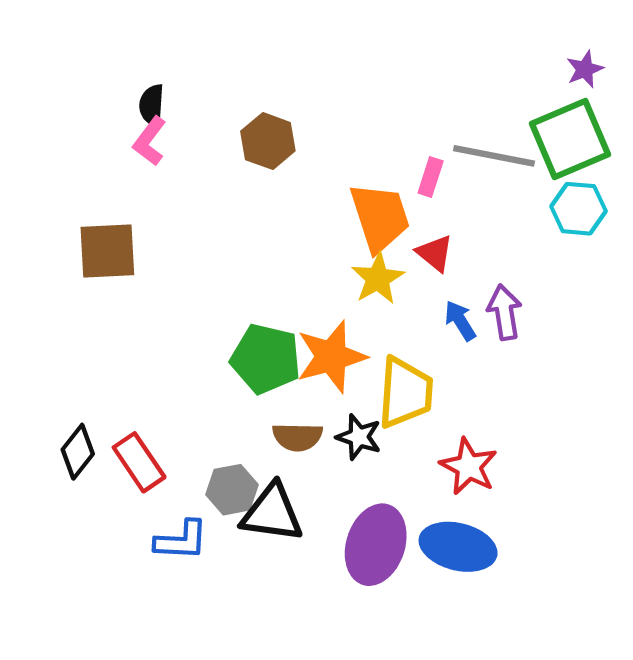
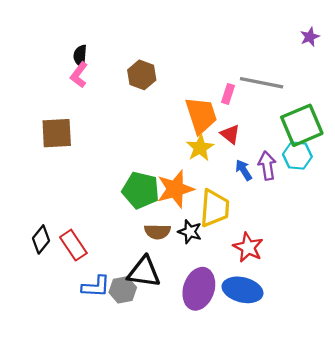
green square: (570, 139) -> (302, 125), moved
cyan hexagon: (578, 209) -> (297, 156), moved
gray hexagon: (232, 490) -> (123, 290), moved

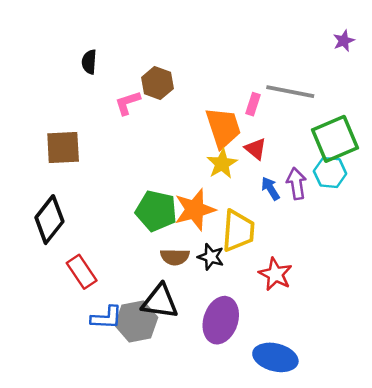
pink L-shape: (79, 75) -> (128, 103), moved, turned 35
black diamond: (41, 239) -> (49, 220), moved, size x1.5
gray hexagon: (123, 290) -> (136, 321), size x1.4
blue ellipse: (243, 290) -> (275, 357), moved

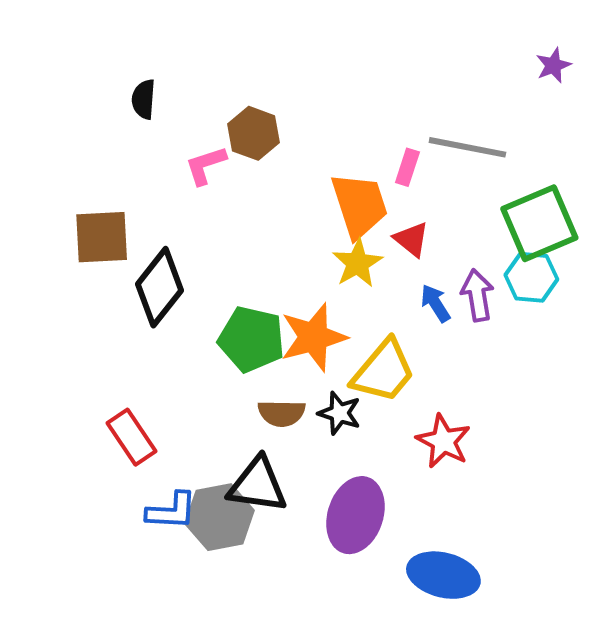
black diamond: (49, 220) -> (160, 287), moved
yellow trapezoid: (238, 231) -> (383, 371), turned 36

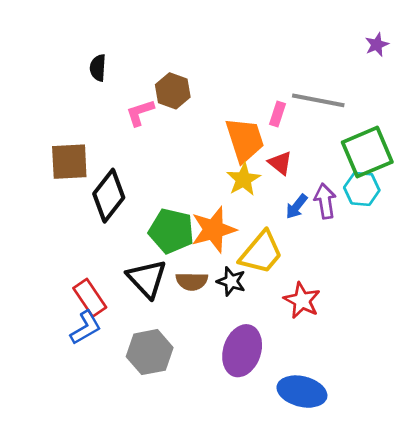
blue arrow: (435, 303) -> (297, 207), turned -110
black triangle: (258, 485) -> (147, 279), moved, turned 39
blue L-shape: (172, 511) -> (86, 328), moved, turned -33

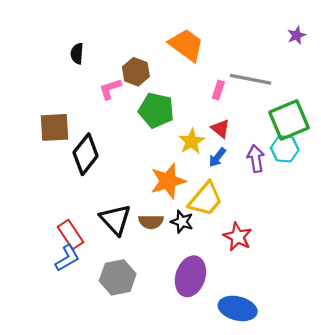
orange trapezoid: (245, 140) -> (186, 45), moved, turned -36
blue arrow: (297, 207) -> (217, 157), moved
green pentagon: (171, 231) -> (156, 110), moved

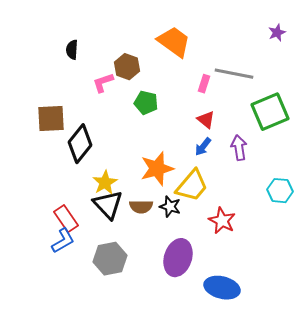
green pentagon: (156, 110) -> (146, 103), size x0.7
yellow star: (192, 141) -> (105, 183), moved
cyan hexagon: (285, 149) -> (280, 191), moved

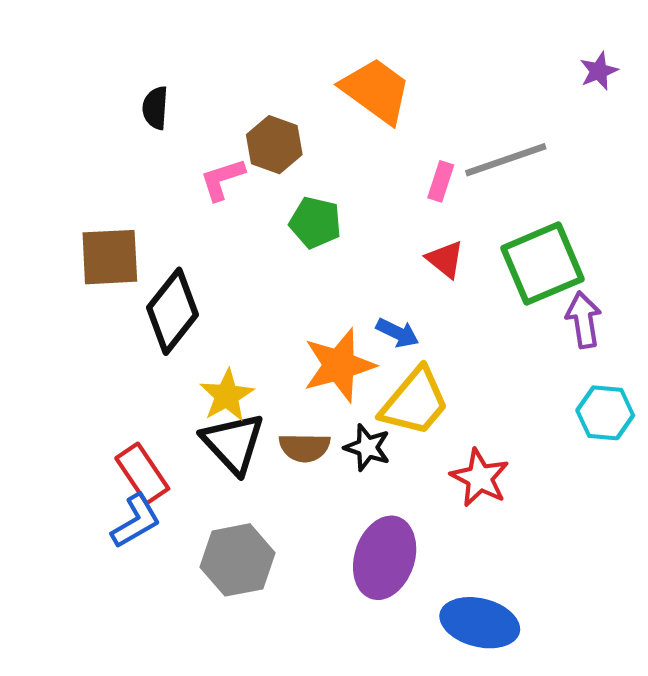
gray line: (234, 74) -> (506, 160), turned -30
green square: (270, 112) -> (542, 264), moved
blue arrow: (203, 147) -> (398, 333), moved, turned -102
purple arrow: (239, 148) -> (584, 320), moved

